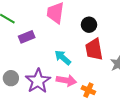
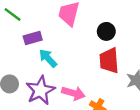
cyan arrow: (63, 58) -> (48, 58), moved

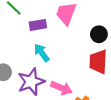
purple rectangle: (33, 38) -> (38, 25), moved

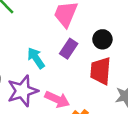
purple rectangle: (38, 25) -> (69, 49), moved, turned -49

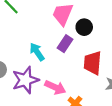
black circle: (102, 39) -> (84, 27), moved

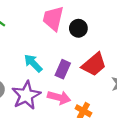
purple rectangle: (65, 44) -> (63, 69), moved
red trapezoid: (93, 63) -> (94, 64), turned -125

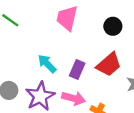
black circle: (78, 28) -> (113, 26), moved

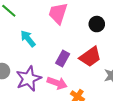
cyan arrow: (47, 64) -> (28, 39), moved

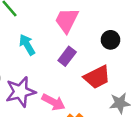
purple rectangle: (63, 58) -> (67, 56), moved

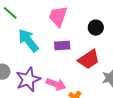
cyan arrow: (27, 45) -> (28, 40), size x1.4
purple rectangle: (67, 56) -> (62, 45), turned 56

